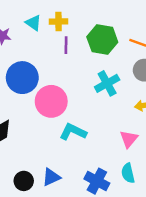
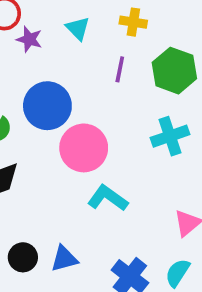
yellow cross: (59, 22) -> (133, 22), moved
cyan semicircle: (128, 173) -> (177, 273), turned 36

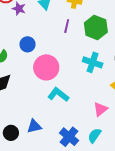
blue circle: (47, 106) -> (28, 44), size x0.6
cyan cross: (170, 136) -> (93, 62), turned 36
black circle: (23, 257) -> (11, 133), moved

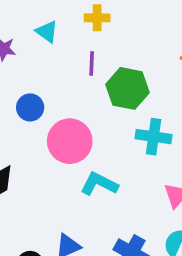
green hexagon: (96, 27) -> (127, 88), moved
cyan cross: (93, 62) -> (154, 137), moved

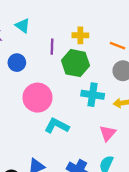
yellow cross: (97, 18) -> (80, 35), moved
blue circle: (30, 107) -> (17, 63), moved

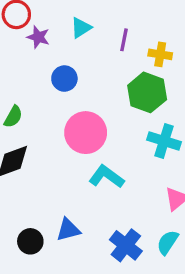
cyan triangle: (23, 26) -> (81, 28), turned 42
purple line: (52, 47) -> (124, 40), moved

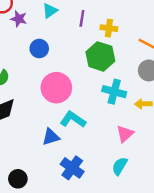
blue triangle: (68, 230) -> (51, 137), moved
black circle: (30, 241) -> (18, 179), moved
blue cross: (126, 245) -> (72, 168), moved

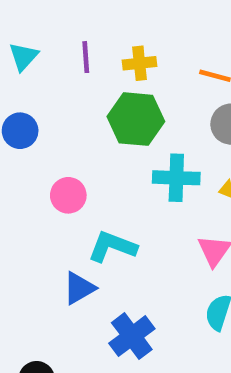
pink circle: (56, 88) -> (68, 195), size x0.6
blue cross: (72, 168) -> (132, 336), turned 30

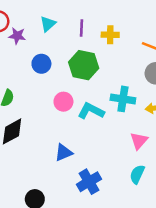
green hexagon: (136, 119) -> (84, 65), moved
cyan L-shape: (112, 247) -> (91, 111), moved

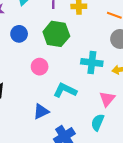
cyan L-shape: (91, 111) -> (65, 90), moved
cyan semicircle: (137, 174) -> (98, 122), moved

